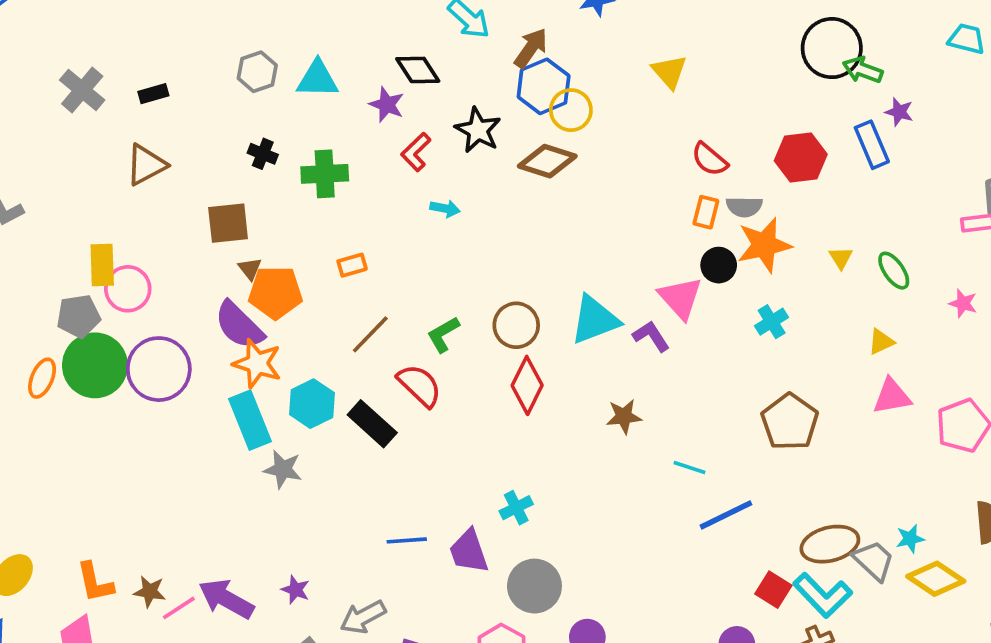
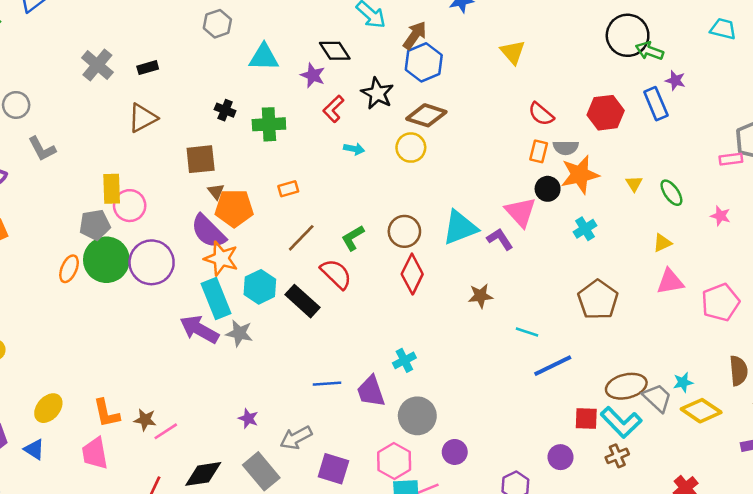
gray hexagon: (257, 72) -> (217, 24), moved
yellow circle: (571, 110) -> (411, 148), moved
red square: (773, 590) -> (586, 418), turned -30
purple arrow: (226, 599) -> (199, 329), moved

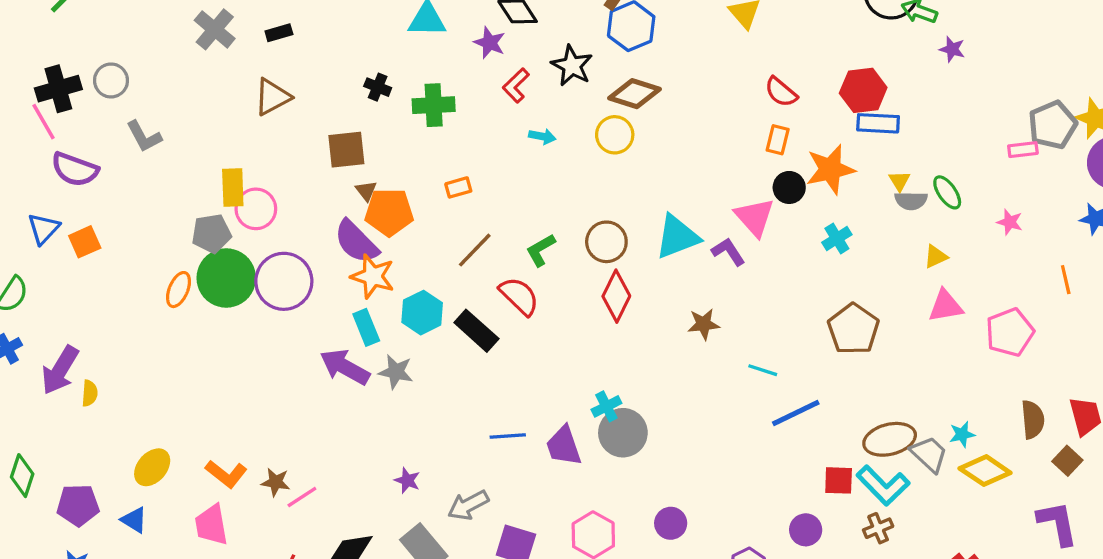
blue rectangle: (656, 104) -> (878, 123), moved, turned -64
gray semicircle: (566, 148) -> (911, 201), moved
cyan rectangle: (216, 298) -> (366, 327), size x0.7
orange L-shape: (106, 413) -> (226, 474), turned -40
gray circle: (417, 416) -> (623, 433), moved

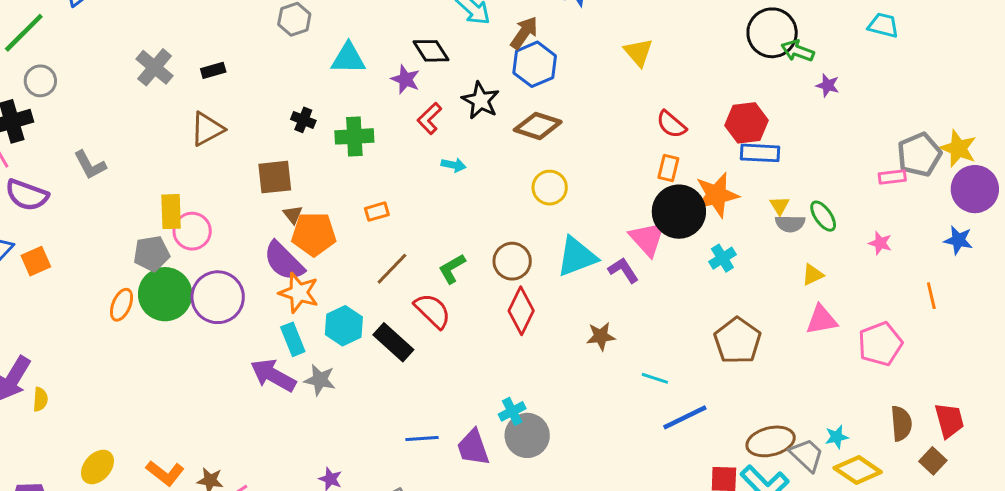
gray circle: (111, 80) -> (40, 81), moved
yellow circle: (615, 135) -> (550, 188), moved
black circle: (789, 187) -> (679, 212), size x1.8

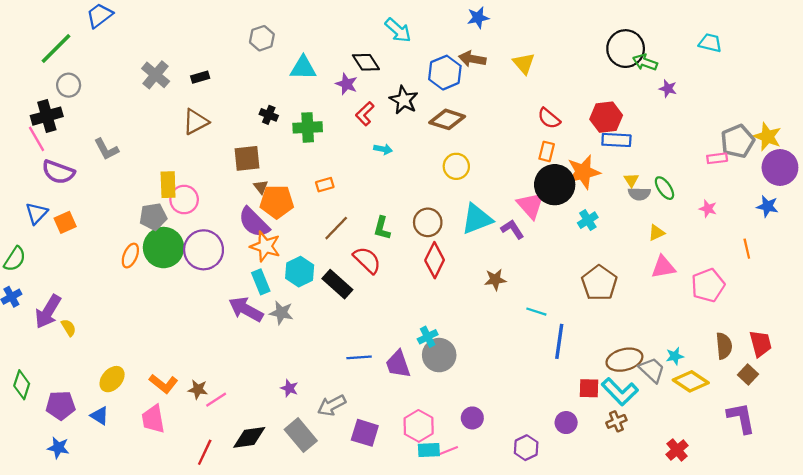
brown arrow: (524, 33) -> (472, 59), moved, turned -115
green L-shape: (452, 269) -> (382, 228), turned -45
yellow semicircle: (40, 399) -> (69, 328), turned -36
blue line: (685, 417) -> (559, 341), turned -56

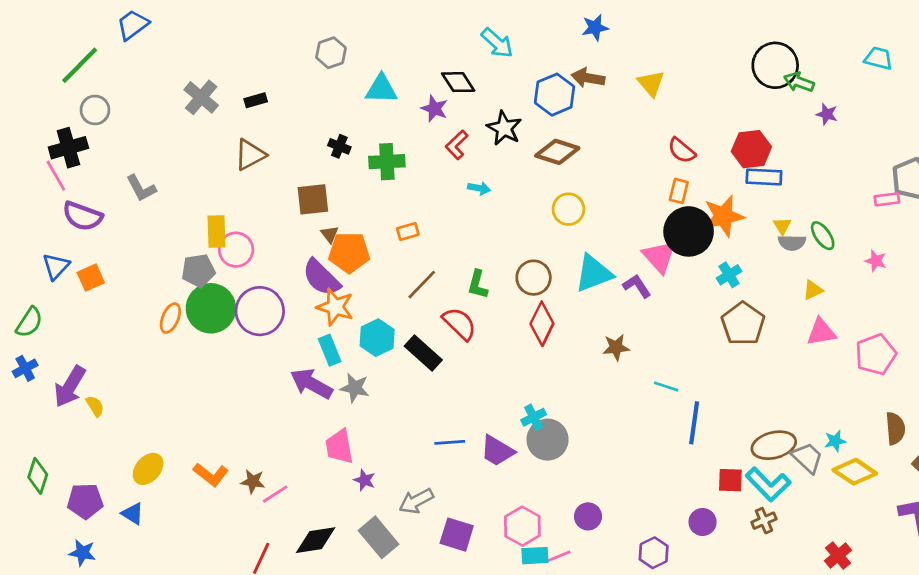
brown pentagon: (599, 283) -> (743, 324), moved
purple trapezoid: (398, 364) -> (497, 451), turned -40
pink trapezoid: (153, 419) -> (339, 447), moved

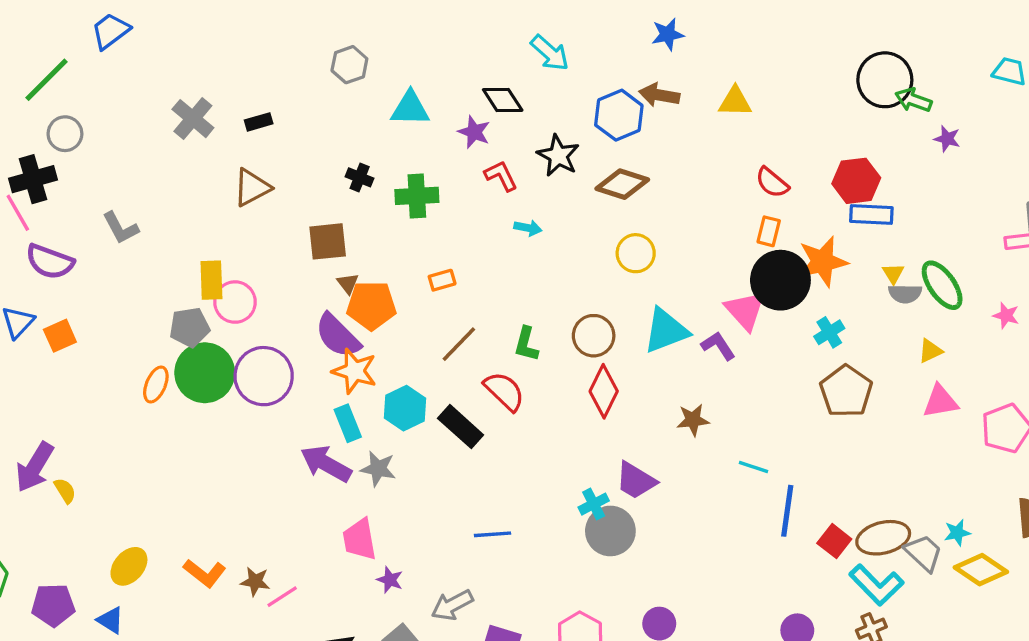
yellow triangle: (651, 83) -> (735, 102), turned -48
red L-shape: (457, 145) -> (501, 176), turned 108
green ellipse: (823, 236) -> (942, 285), size x1.4
purple trapezoid: (497, 451) -> (636, 480), moved
red square: (730, 480) -> (834, 541), moved, turned 36

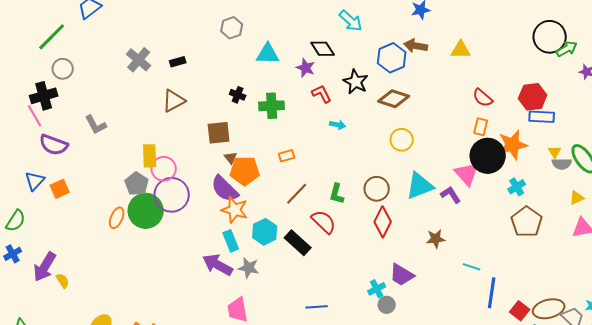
green arrow: (913, 100) -> (567, 49), turned 130
gray pentagon: (190, 327) -> (137, 184), turned -30
purple circle: (264, 376) -> (172, 195), moved
gray circle: (610, 531) -> (387, 305), size x0.6

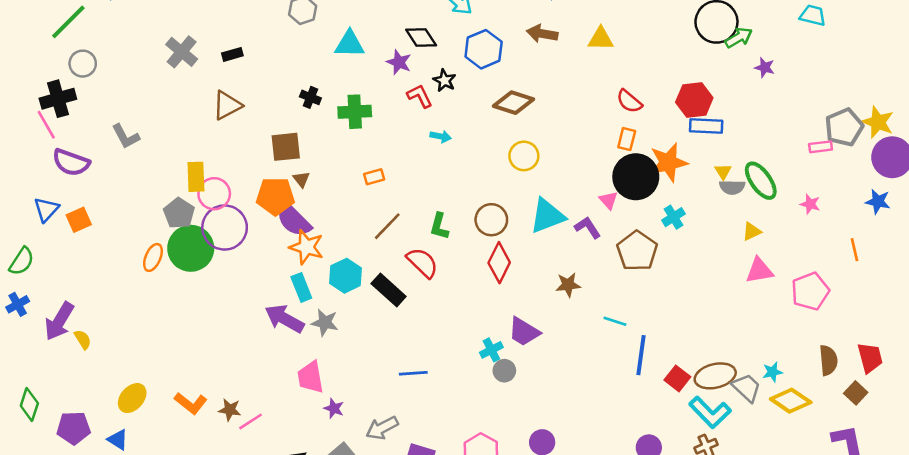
blue hexagon: (392, 58) -> (484, 49), moved
black star: (356, 82) -> (444, 80), moved, size x0.7
orange pentagon: (245, 171) -> (275, 196), moved
pink triangle: (467, 174) -> (608, 200), size x0.6
brown pentagon: (527, 222) -> (637, 251), moved

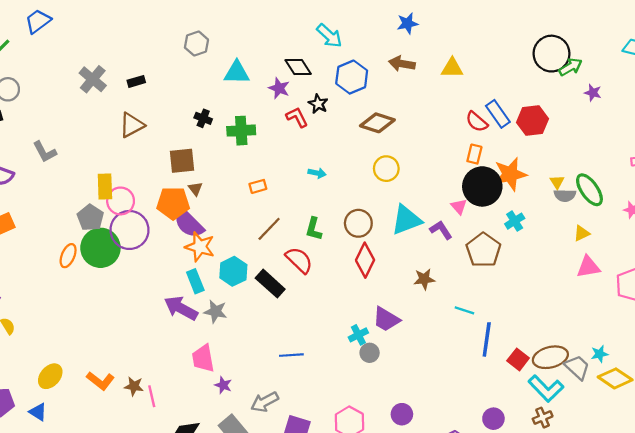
blue rectangle: (706, 126) -> (498, 114), moved, turned 52
cyan arrow: (441, 136) -> (317, 173), moved
pink line: (251, 421) -> (152, 396), turned -70

